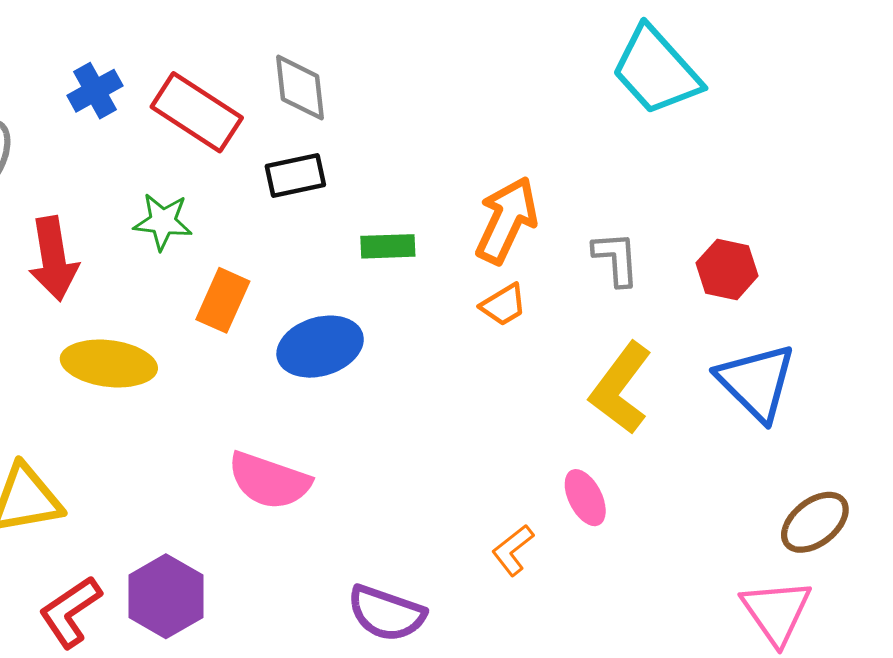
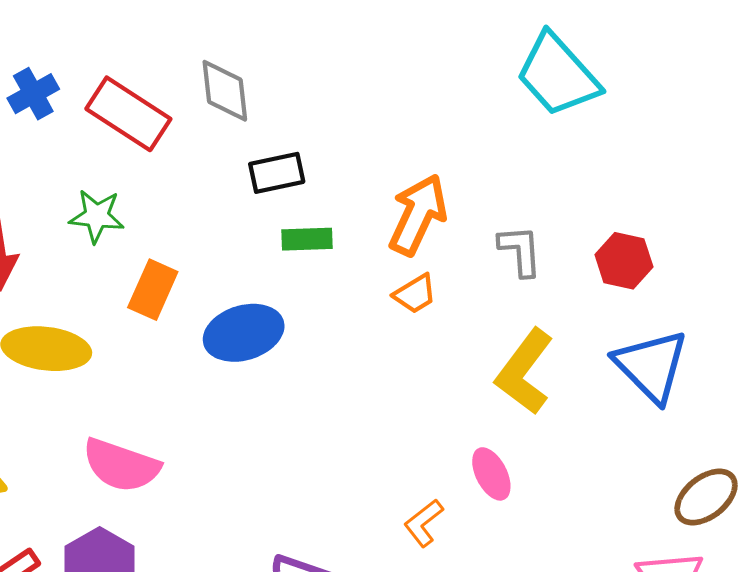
black rectangle: (295, 175) -> (277, 173), moved
pink semicircle: (269, 481) -> (121, 465), moved

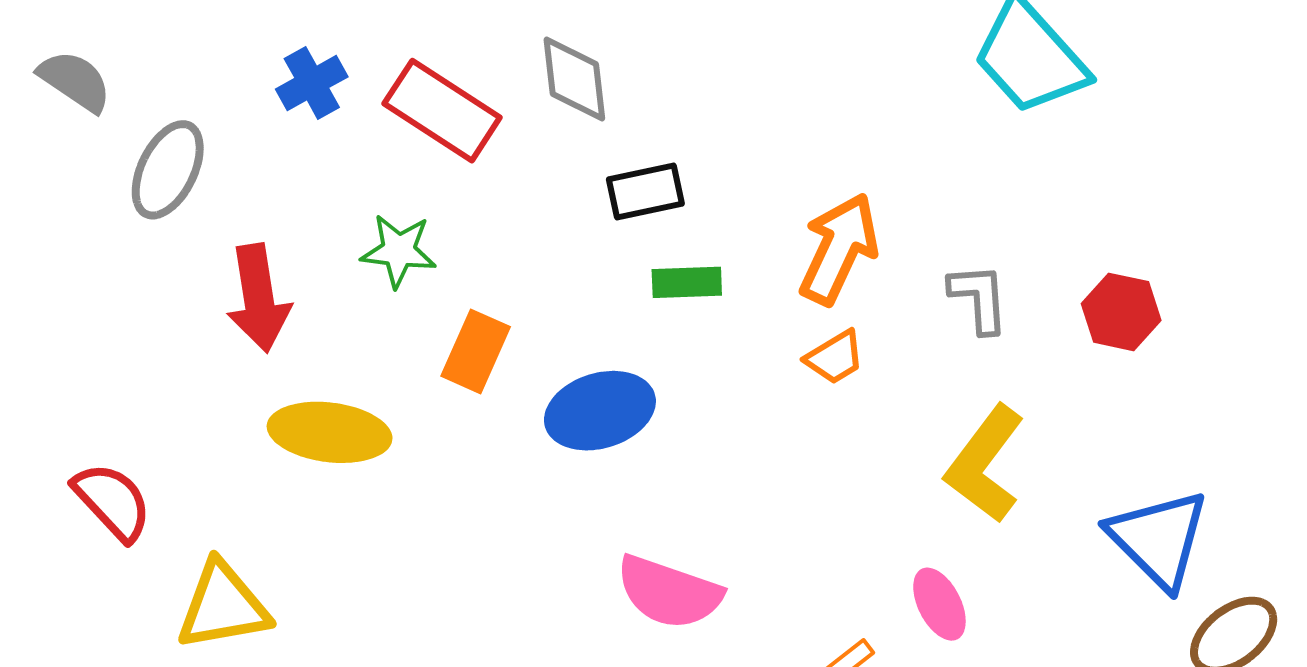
blue triangle: (651, 366) -> (1159, 539), moved
pink semicircle: (121, 465) -> (669, 592), moved

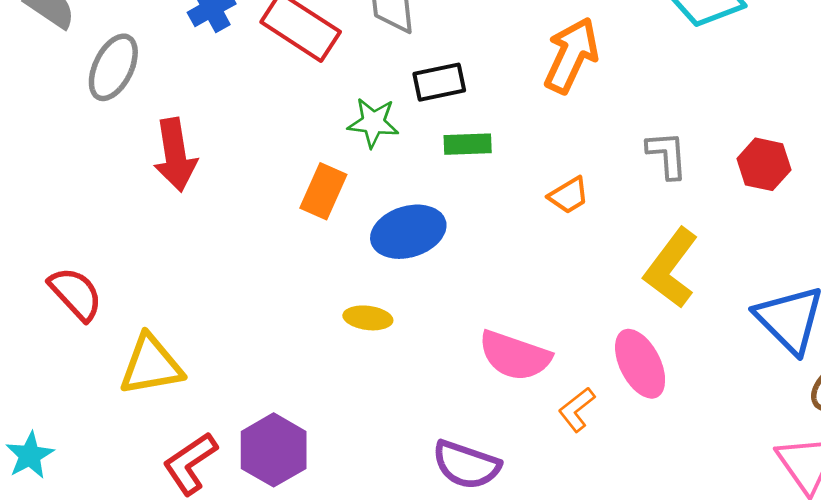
orange arrow: (839, 249) -> (571, 55), moved
green star: (399, 251) -> (373, 123), moved
yellow ellipse: (330, 432) -> (368, 318), moved, size x0.6
pink semicircle: (669, 592) -> (515, 356), moved
pink ellipse: (939, 604) -> (640, 364), size x1.4

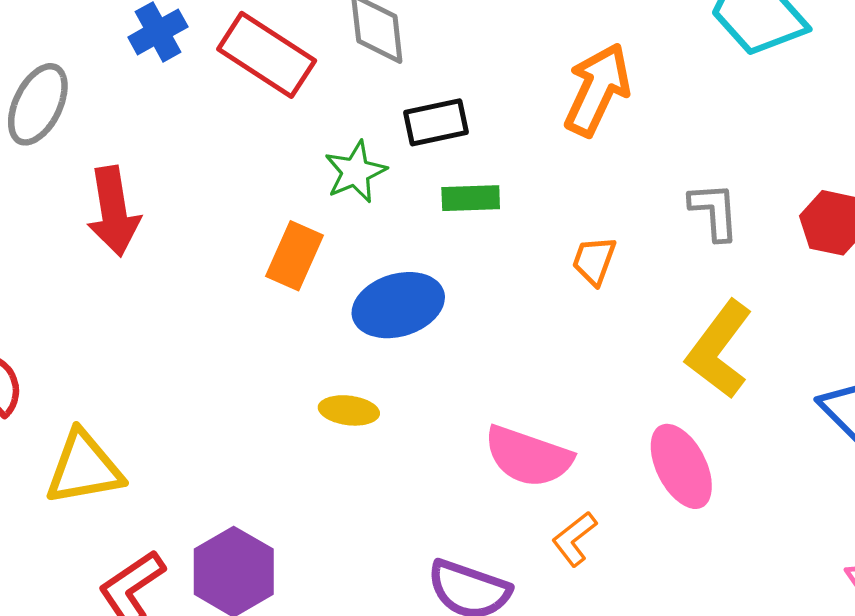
green star: (373, 123) -> (355, 172), turned -30
orange trapezoid: (569, 195) -> (594, 261), turned 141
orange L-shape: (577, 410) -> (574, 539), moved

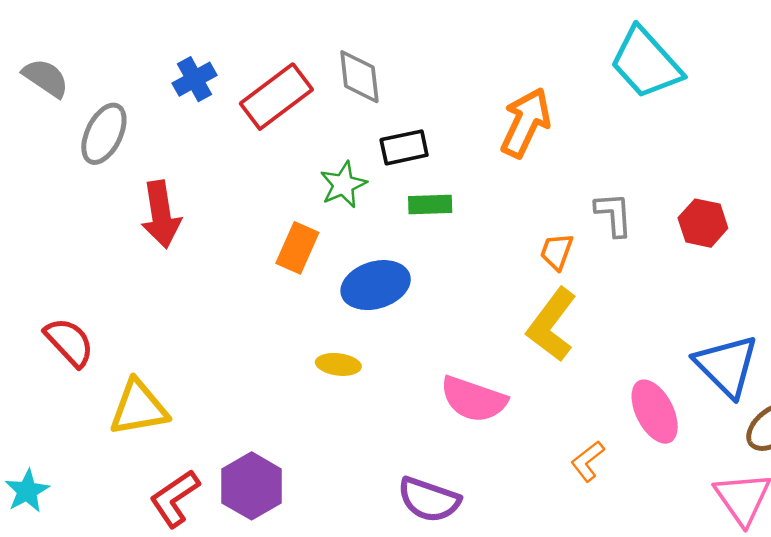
red rectangle: (267, 55) -> (276, 97), turned -70
orange trapezoid: (594, 261) -> (557, 252), moved
yellow L-shape: (719, 350) -> (552, 325), moved
pink ellipse: (681, 466) -> (655, 412), moved
orange L-shape: (574, 539) -> (588, 461), moved

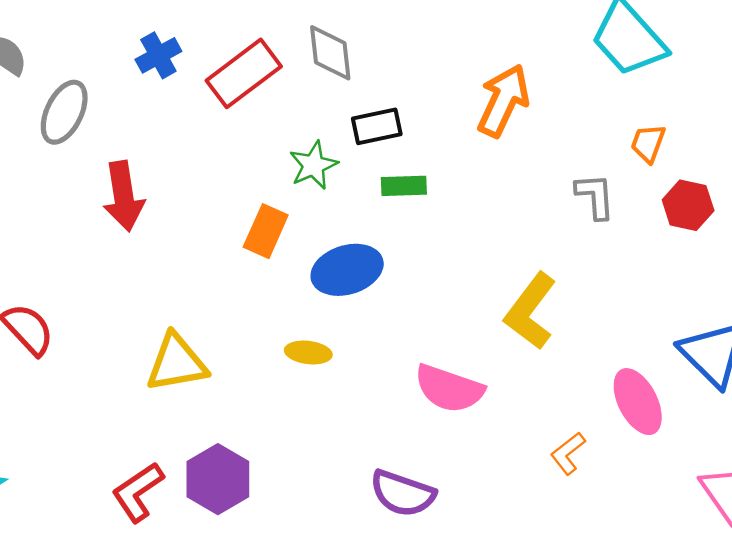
orange trapezoid: (557, 252) -> (648, 143), moved
yellow triangle: (139, 408) -> (177, 363), moved

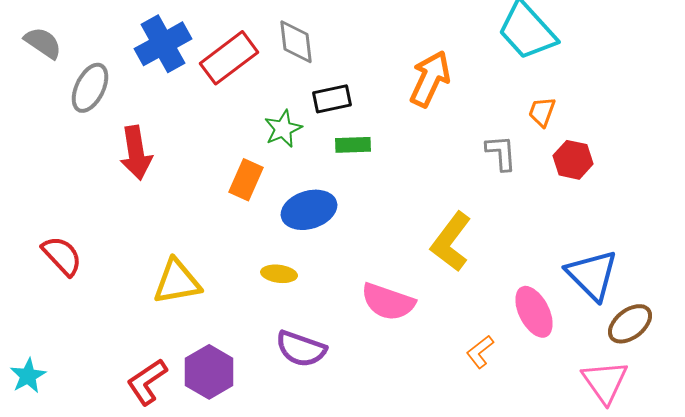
blue cross: (158, 55) -> (163, 44), size x1.6
purple semicircle: (403, 493) -> (301, 349), moved

